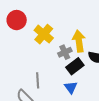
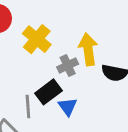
black rectangle: (75, 66) -> (49, 92), moved
blue triangle: (71, 87) -> (68, 107), moved

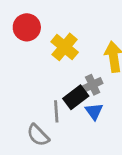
gray cross: (68, 65) -> (93, 85), moved

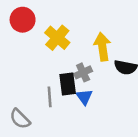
black rectangle: (76, 97) -> (68, 84), turned -60
gray semicircle: (38, 135) -> (20, 119), moved

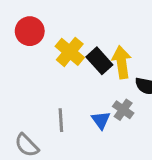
gray cross: (83, 72) -> (123, 110), moved, turned -30
black rectangle: (68, 84) -> (99, 61), moved, turned -35

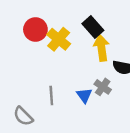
red circle: (30, 31) -> (35, 29), moved
black rectangle: (99, 61) -> (93, 27), moved

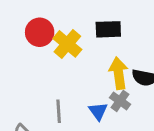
black rectangle: (93, 27) -> (108, 29), turned -50
yellow arrow: (101, 48) -> (119, 73), moved

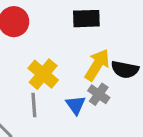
yellow cross: (67, 44) -> (43, 74), moved
yellow arrow: (119, 73) -> (97, 65), turned 40

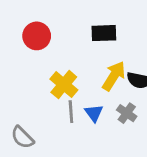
gray cross: (99, 94) -> (127, 113), moved
gray line: (34, 105) -> (71, 112), moved

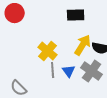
red circle: (37, 36) -> (15, 13), moved
gray cross: (127, 113) -> (92, 71), size x1.5

